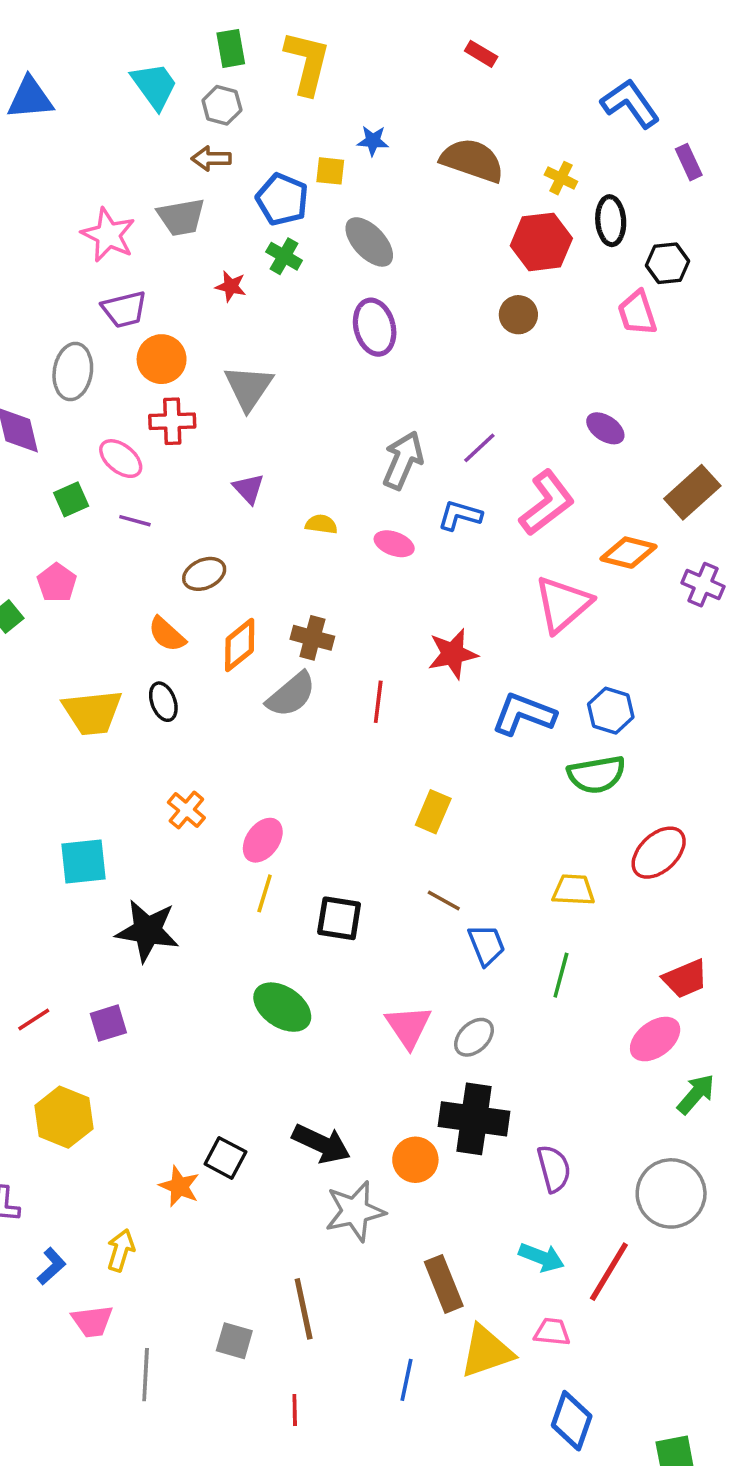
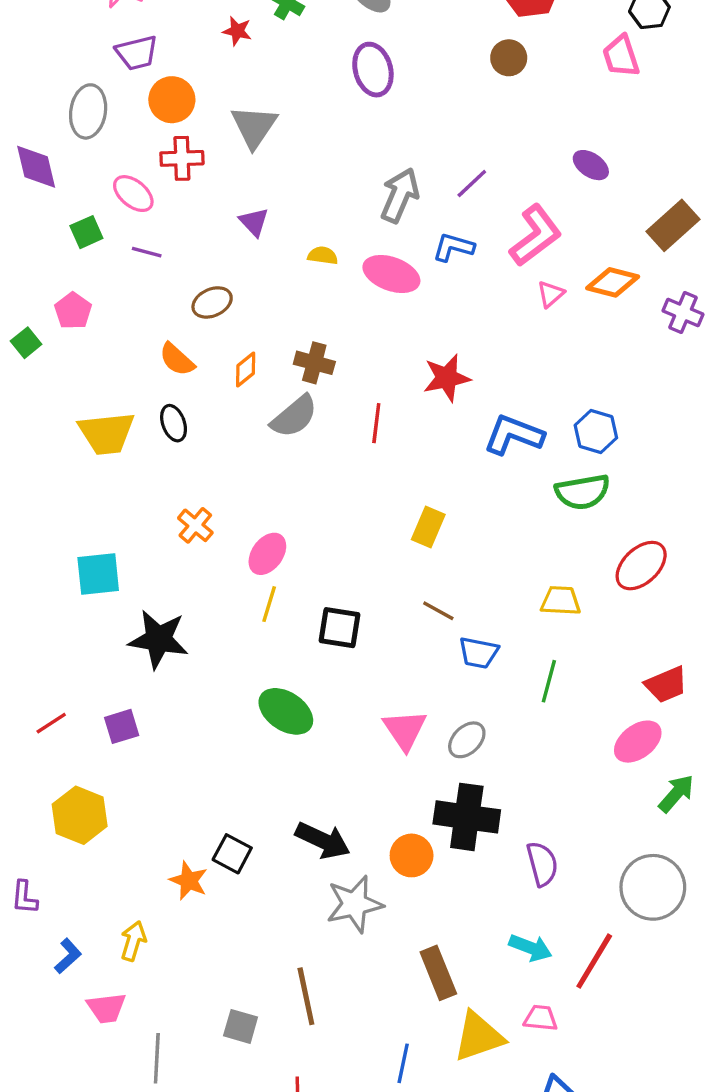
pink ellipse: (394, 544) -> (391, 274), size x1.5
pink triangle: (563, 604) -> (551, 294), moved, size x0.5
orange diamond: (240, 645) -> (246, 370), size x0.7
blue trapezoid: (486, 945) -> (479, 653), turned 123

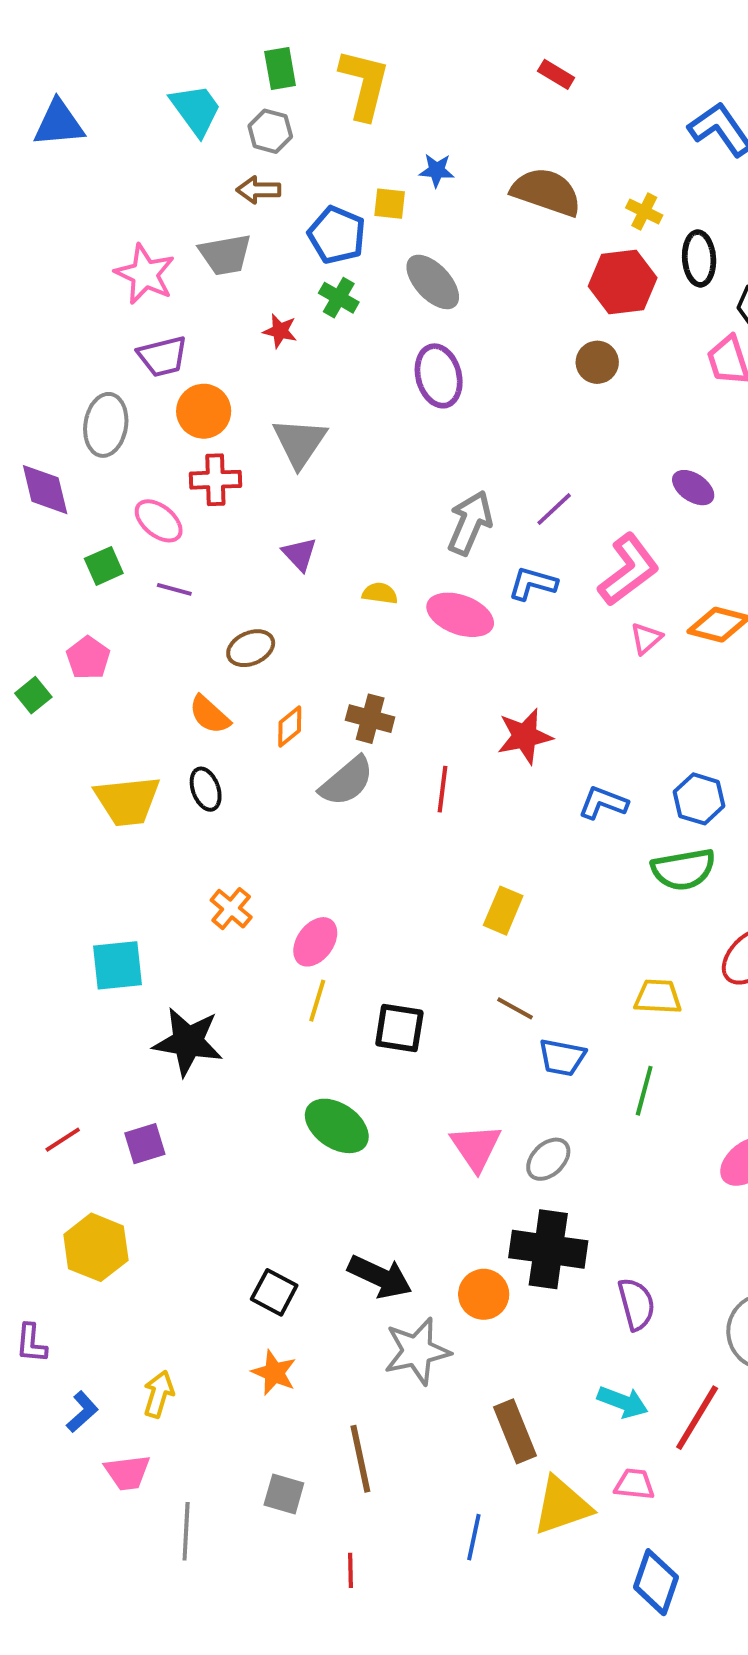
blue L-shape: (514, 435) -> (603, 803), size x0.7
orange star: (189, 881) -> (274, 1373), moved

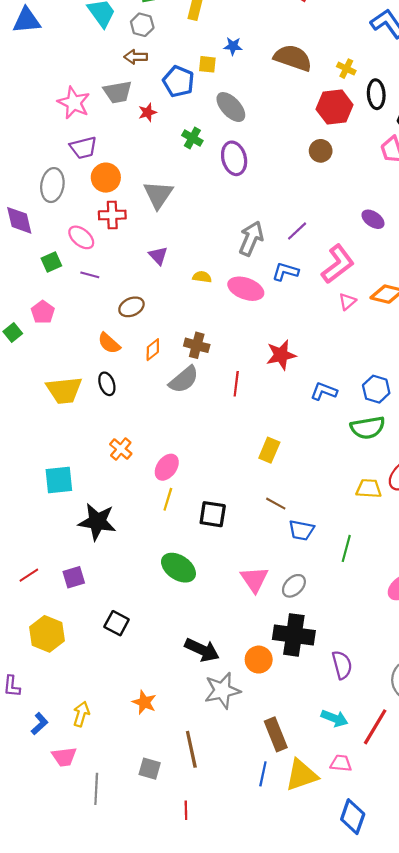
green cross: (339, 298) -> (192, 138), moved
red star: (280, 331) -> (147, 112), moved, turned -30
yellow trapezoid: (658, 997) -> (369, 489), moved
black square: (274, 1292) -> (117, 623), moved
blue line: (474, 1537) -> (263, 774), moved

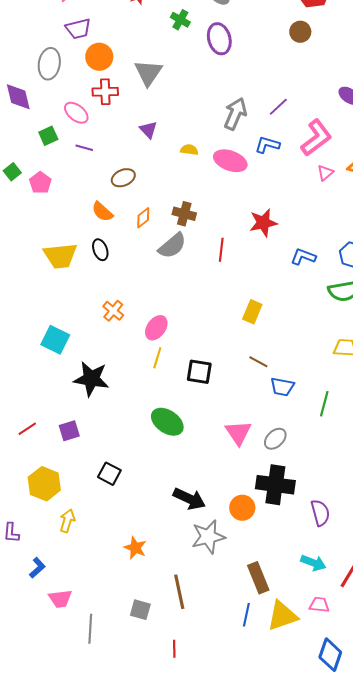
green square: (13, 333) -> (12, 172), moved
cyan square: (59, 480) -> (55, 340), turned 32
yellow arrow: (81, 714) -> (67, 521), moved

